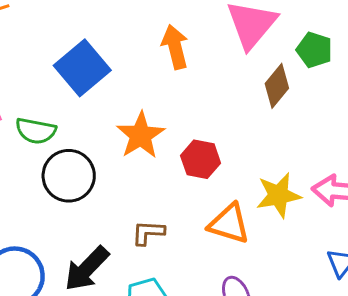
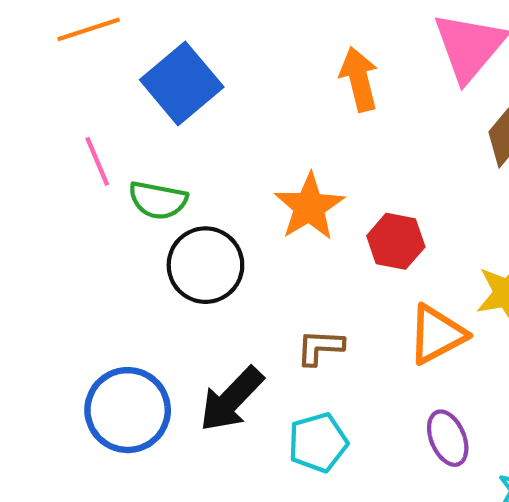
blue square: (82, 68) -> (182, 83), moved
orange triangle: (229, 224) -> (437, 334), turned -45

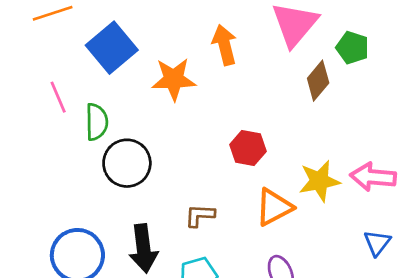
green semicircle: (158, 200) -> (97, 122), turned -102
orange star: (309, 207) -> (174, 79), moved, turned 30
black arrow: (231, 399) -> (143, 248), turned -51

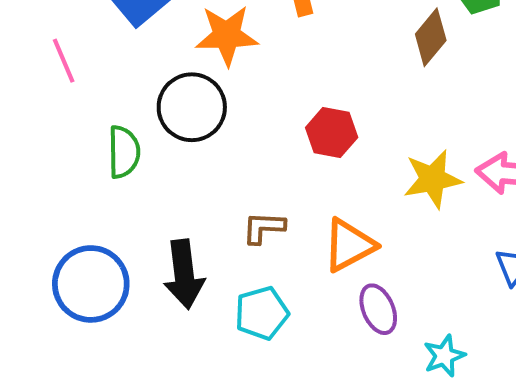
green semicircle: (97, 122) -> (124, 152), moved
black circle: (127, 163) -> (192, 107), moved
orange triangle: (274, 207) -> (349, 245), moved

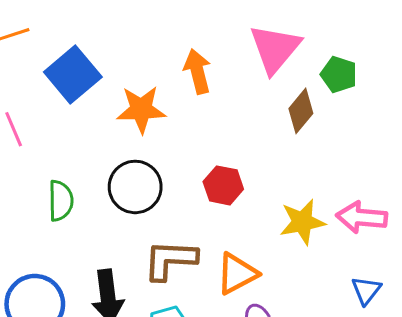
black circle: (192, 107) -> (135, 187), moved
brown L-shape: (264, 228) -> (170, 260), size x1.6

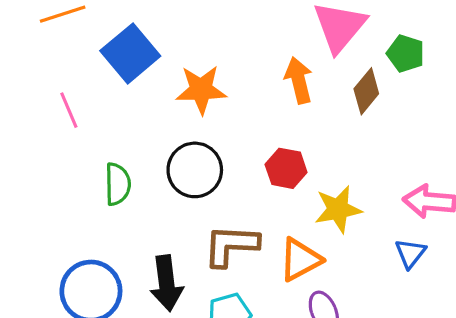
orange arrow: (197, 71) -> (299, 80), moved
yellow star: (302, 222) -> (338, 209), moved
blue triangle: (366, 290) -> (410, 253), moved

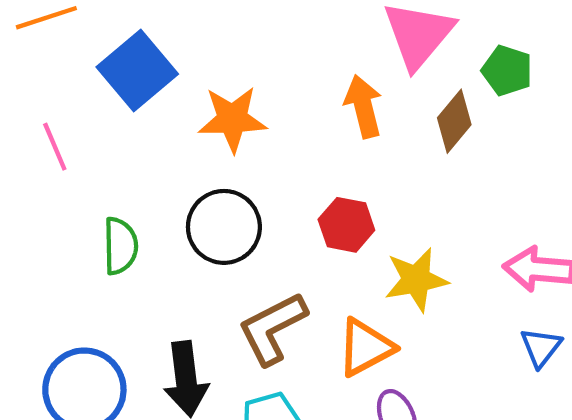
brown L-shape: (231, 245) -> (272, 328), turned -30
blue triangle: (410, 253) -> (541, 347), moved

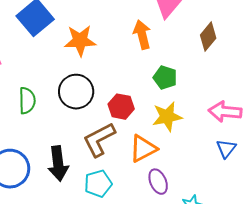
green pentagon: (507, 71) -> (165, 78), moved
brown diamond: (454, 121) -> (208, 37), moved
red hexagon: (346, 225) -> (121, 107), moved

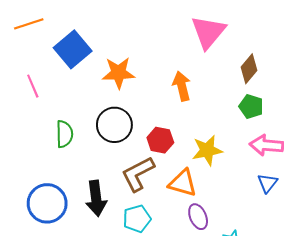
orange arrow: (142, 35) -> (182, 86), moved
green pentagon: (165, 78) -> (251, 106), moved
orange triangle: (143, 149) -> (183, 183), turned 44

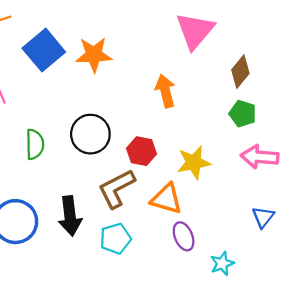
orange star: (119, 73) -> (94, 55), moved
blue triangle: (267, 183) -> (263, 217), moved

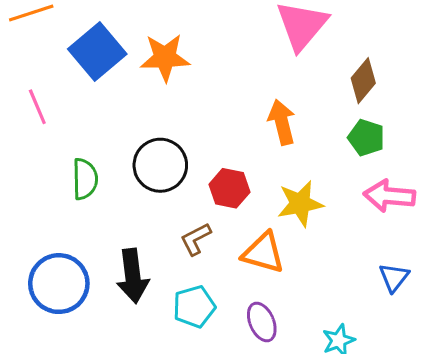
orange arrow: (165, 91) -> (282, 122), moved
brown L-shape: (117, 189) -> (196, 239), size x0.6
purple ellipse: (184, 236) -> (262, 322), moved

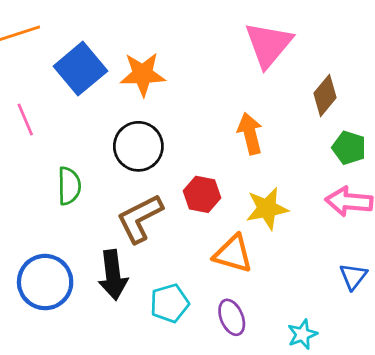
green pentagon: (366, 138) -> (349, 148), moved
black circle: (160, 165) -> (138, 146), moved
brown L-shape: (196, 239) -> (140, 218), moved, size x1.6

